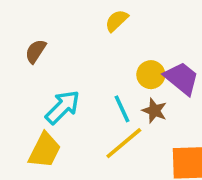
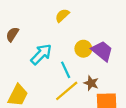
cyan arrow: (63, 107) -> (41, 54), moved
brown star: (154, 111) -> (91, 83), moved

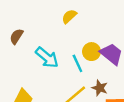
cyan arrow: (41, 54) -> (47, 57), turned 85
cyan line: (66, 70) -> (77, 63), moved

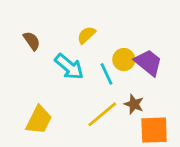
yellow semicircle: (69, 16) -> (86, 35), moved
brown semicircle: (16, 36) -> (32, 41), turned 112

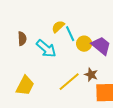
brown semicircle: (32, 41) -> (22, 39), moved, turned 32
cyan line: (107, 74) -> (70, 34), moved

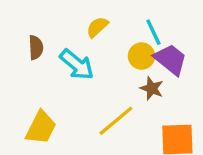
cyan line: (70, 34) -> (153, 32), moved
brown star: (91, 75) -> (152, 88), moved

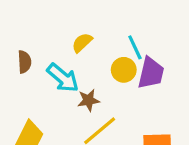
purple trapezoid: (170, 59) -> (151, 73), turned 64
brown star: (152, 88) -> (88, 100), moved, turned -30

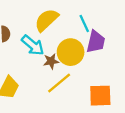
yellow semicircle: (82, 43) -> (46, 20), size x1.6
yellow circle: (124, 70) -> (71, 52), moved, size x1.5

